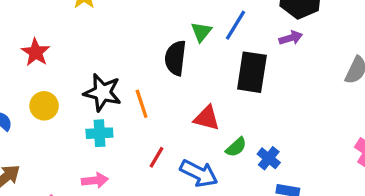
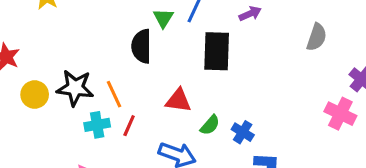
yellow circle: (44, 106) -> (35, 95), moved
cyan cross: (99, 133) -> (97, 125), moved
red line: (156, 157) -> (129, 126), moved

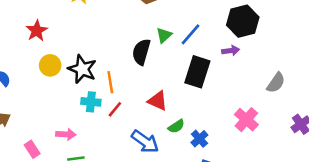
pink cross: (340, 114) -> (246, 120), moved

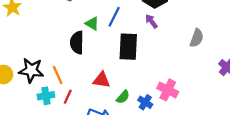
green triangle: (164, 35) -> (92, 24), turned -32
purple arrow: (231, 51) -> (151, 21), turned -104
pink cross: (246, 120) -> (168, 90), moved

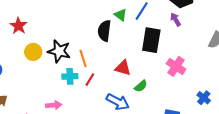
pink cross: (168, 90) -> (176, 66), moved
blue cross: (145, 102) -> (204, 98), moved

